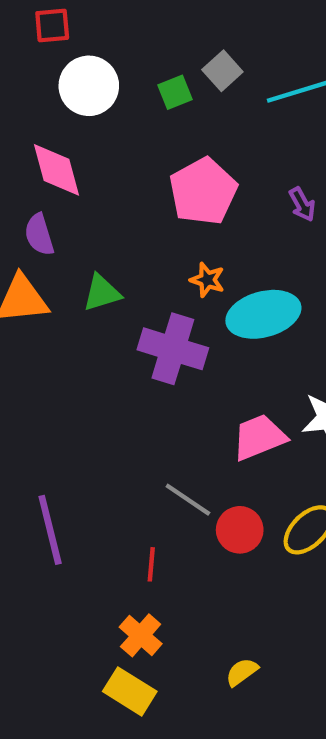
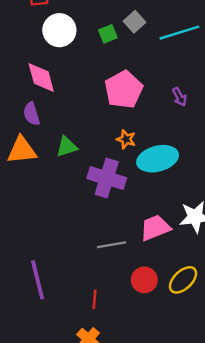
gray line: (188, 500) -> (112, 245), moved, turned -44

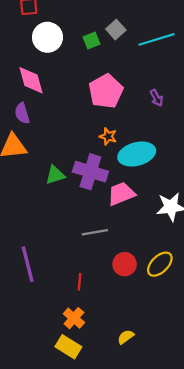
green triangle: (67, 147) -> (55, 175), moved
pink trapezoid: (155, 228) -> (121, 194), moved

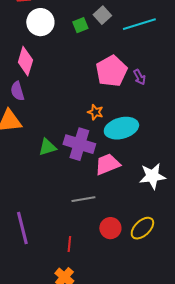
pink diamond: (31, 80) -> (25, 61), turned 32
pink pentagon: (106, 91) -> (111, 71), moved

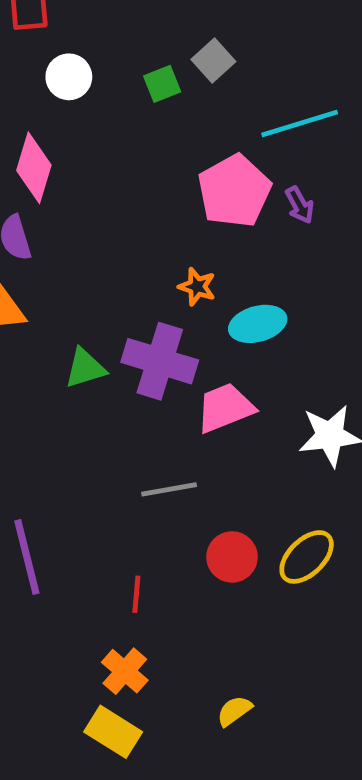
white circle: (40, 22) -> (69, 77), size x0.7
cyan line: (139, 24) -> (300, 123), moved
cyan ellipse: (121, 128) -> (258, 324), size x0.7

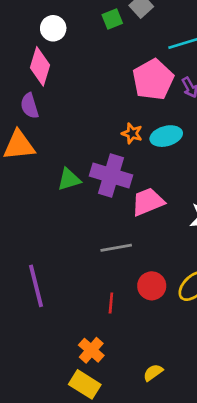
white circle: (69, 77) -> (53, 28), moved
cyan ellipse: (258, 324) -> (166, 136), moved
red line: (136, 594) -> (111, 303), moved

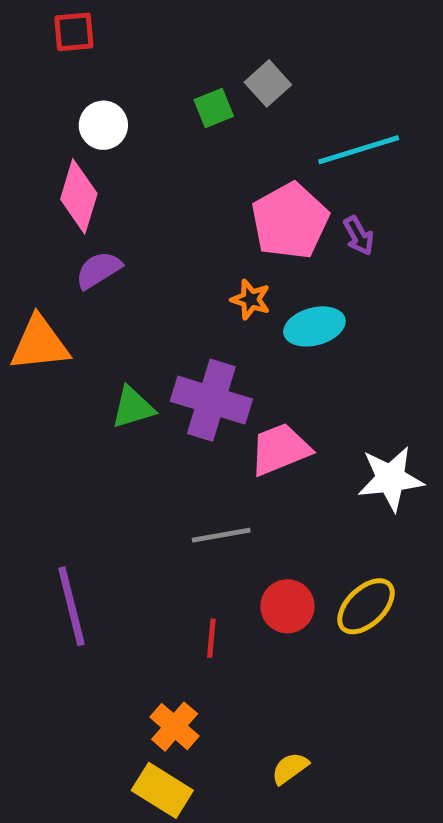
purple semicircle: (29, 106) -> (98, 270), moved, turned 75
orange star: (132, 133) -> (251, 299), moved

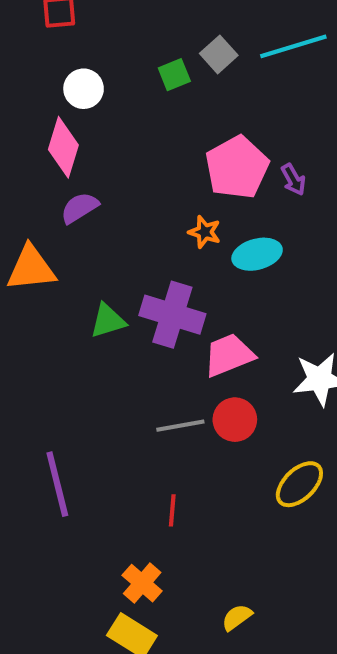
cyan line: (359, 150) -> (293, 46), moved
red circle: (287, 606) -> (235, 420), moved

